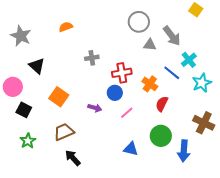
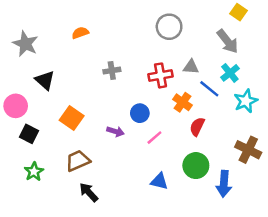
gray arrow: (172, 36) -> (228, 41), moved
gray triangle: (150, 45) -> (191, 67), moved
red cross: (122, 73) -> (161, 75), moved

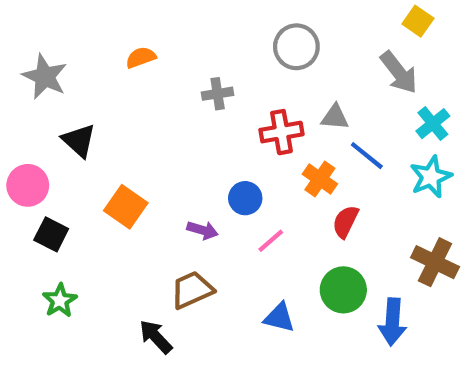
gray cross: (112, 71) -> (218, 94), moved
cyan cross: (230, 73) -> (433, 124), moved
brown trapezoid: (78, 161) -> (192, 290), moved

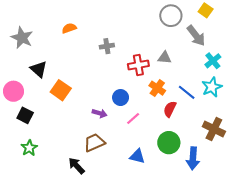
gray circle: (296, 47) -> (171, 16), moved
blue line: (367, 156) -> (187, 92), moved
orange square: (126, 207) -> (61, 90), moved

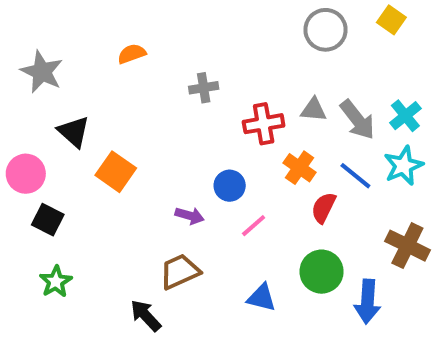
gray arrow: (196, 36) -> (357, 120), moved

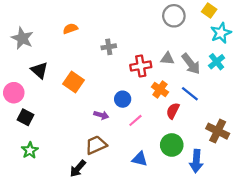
cyan star: (403, 166) -> (221, 33), moved
orange square: (116, 172) -> (74, 82), moved
black arrow: (146, 316) -> (78, 168), turned -96

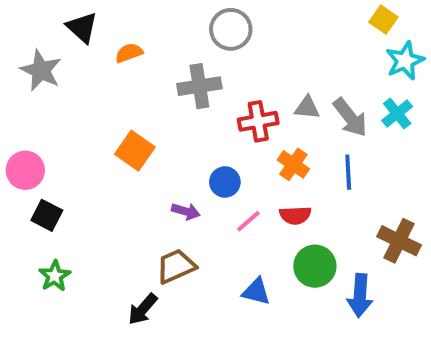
gray circle: (174, 16) -> (231, 29), moved
gray cross: (109, 47) -> (199, 86), size x1.5
black triangle: (39, 70) -> (82, 27), moved
blue line: (190, 94) -> (348, 172), turned 48
red semicircle: (173, 111) -> (295, 215), moved, turned -119

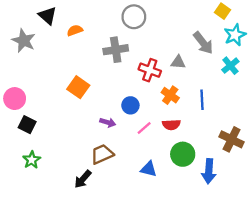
gray arrow: (350, 117) -> (203, 43), moved
red cross: (258, 121) -> (150, 70), turned 30

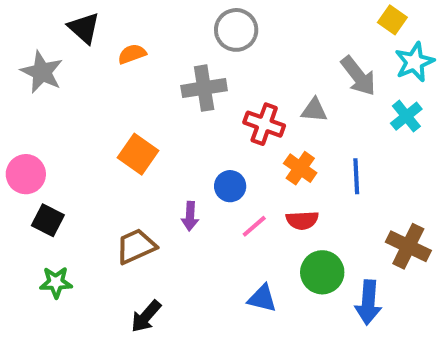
purple arrow: (108, 122) -> (190, 216), turned 77
brown trapezoid: (102, 154) -> (136, 246), moved
green star: (32, 160) -> (56, 282), turned 30

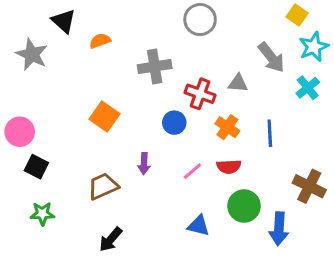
gray circle: (236, 30) -> (200, 20), moved
blue circle: (230, 186) -> (174, 123), moved

